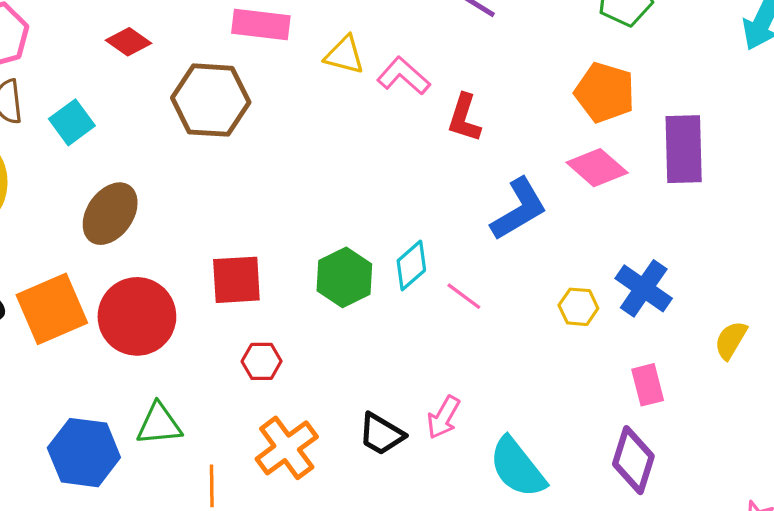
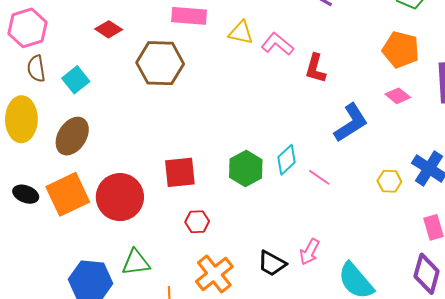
pink diamond: (597, 168) -> (398, 96), size x0.7
brown ellipse: (110, 214) -> (72, 136), moved

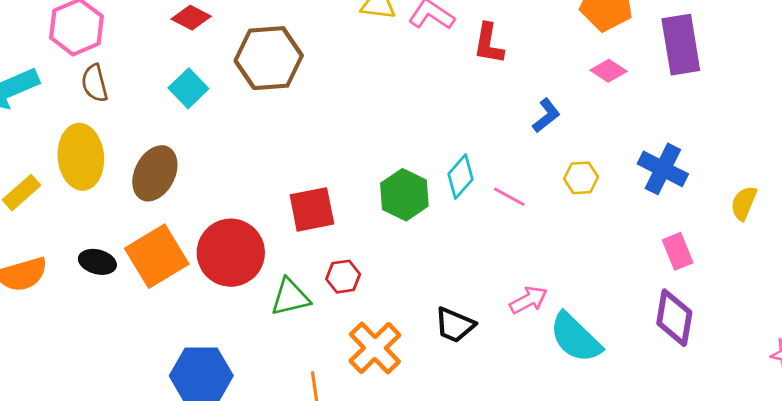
cyan square: (76, 80) -> (188, 88), moved
blue L-shape: (351, 123) -> (546, 116), size x0.6
yellow hexagon: (389, 181) -> (581, 178), moved
pink arrow: (309, 252) -> (528, 300), moved, turned -140
green triangle: (136, 262) -> (290, 297), moved

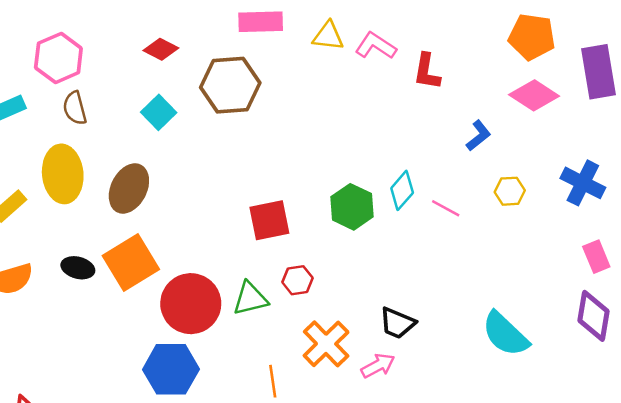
pink diamond: (609, 71) -> (534, 95), size x1.5
red circle: (231, 253) -> (191, 304), moved
pink arrow: (528, 300) -> (378, 366), moved

